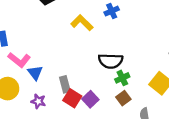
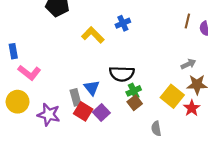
blue triangle: (35, 73) -> (92, 88), moved
brown square: (123, 98) -> (135, 103), moved
purple star: (38, 101) -> (49, 115), size x1.5

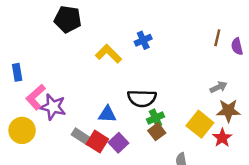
pink L-shape: (29, 73) -> (36, 97), turned 100
blue triangle: (92, 88) -> (107, 114), turned -49
gray rectangle: (76, 97) -> (81, 137), moved, turned -42
purple star: (49, 115) -> (53, 107), moved

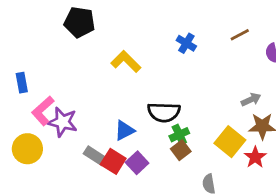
brown line: (217, 38) -> (240, 35), moved, turned 49
blue cross: (143, 40) -> (186, 43), moved, turned -35
blue triangle: (107, 114) -> (124, 130), turned -30

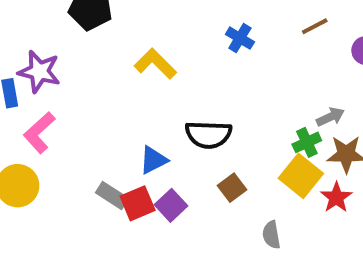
purple star: (63, 122) -> (39, 72), moved
green cross: (179, 135) -> (307, 142), moved
red square: (113, 161) -> (138, 203), turned 35

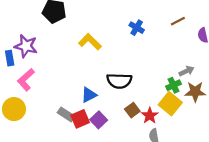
red star: (336, 197) -> (150, 116), moved

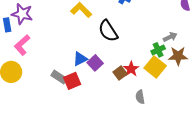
black semicircle: (119, 81) -> (108, 31), moved, turned 55
red star: (150, 116) -> (131, 69), moved
purple square: (99, 120) -> (95, 63), moved

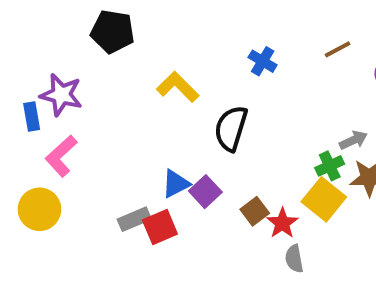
black semicircle: (108, 31) -> (231, 128), turned 50
red star: (131, 69) -> (282, 223), moved
gray rectangle: (59, 77) -> (134, 219), turned -56

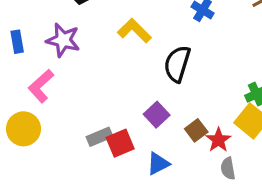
purple star: (61, 95) -> (63, 40), moved
blue rectangle: (32, 116) -> (17, 42), moved
blue triangle: (176, 184) -> (158, 164), moved

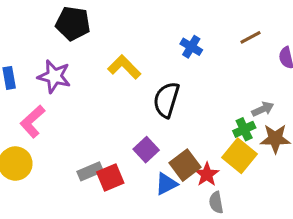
brown square: (196, 130) -> (185, 165), size x1.4
blue triangle: (158, 164) -> (166, 184), moved

